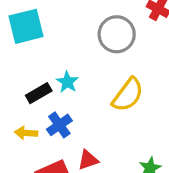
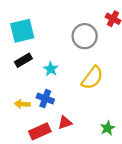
black rectangle: (39, 93) -> (23, 60), moved
blue cross: (59, 125) -> (45, 99), turned -35

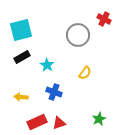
yellow semicircle: (92, 78) -> (85, 73), size x0.6
blue cross: (45, 99) -> (54, 92), moved
red triangle: (65, 123) -> (59, 123), moved

